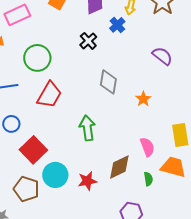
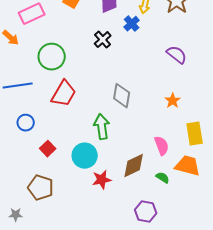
gray diamond: (108, 82) -> (122, 96), moved
orange star: (143, 99) -> (173, 101), moved
red square: (33, 150) -> (48, 149), size x0.6
cyan circle: (55, 175) -> (85, 156), moved
green semicircle: (148, 179) -> (163, 178), turned -48

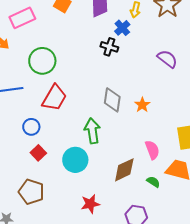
black cross: (103, 40) -> (109, 47), moved, turned -30
orange star: (173, 101) -> (142, 105), moved
blue circle: (26, 123) -> (31, 127), moved
red star: (102, 180) -> (90, 204), moved

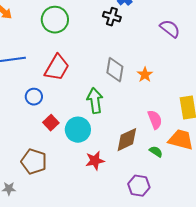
green circle: (42, 61) -> (55, 20), moved
red square: (38, 153) -> (51, 123), moved
red star: (90, 204) -> (95, 161), moved

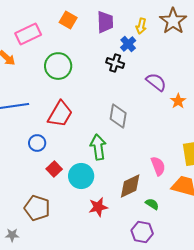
purple semicircle: (170, 29) -> (156, 82), moved
orange star: (145, 75) -> (178, 101), moved
green semicircle: (156, 152) -> (152, 204), moved

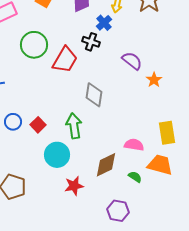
red trapezoid: (60, 114) -> (65, 60), moved
pink semicircle: (158, 166) -> (134, 145), turned -60
red square: (54, 169) -> (38, 125), moved
green semicircle: (152, 204) -> (135, 177), moved

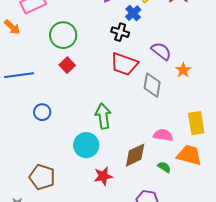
red trapezoid: (65, 60) -> (124, 64), moved, turned 80
gray diamond: (94, 95) -> (152, 85), moved
red square: (38, 125) -> (67, 65), moved

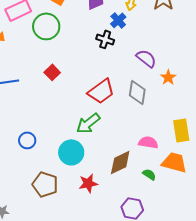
green circle: (63, 35) -> (46, 26), moved
red trapezoid: (124, 64) -> (101, 91), moved, turned -56
blue circle: (42, 112) -> (27, 140), moved
green arrow: (103, 116) -> (88, 123), turned -120
brown pentagon: (42, 177) -> (45, 184), moved

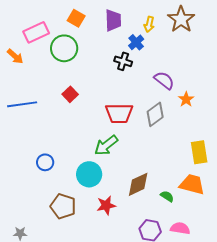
red trapezoid: (101, 91) -> (119, 113), turned 36
gray diamond: (137, 92) -> (155, 114), turned 45
pink semicircle: (148, 142) -> (180, 228), moved

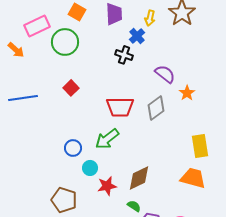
blue circle: (45, 162) -> (73, 148), moved
cyan circle: (89, 174) -> (90, 168), size x0.6
green semicircle: (167, 196) -> (134, 206), moved
red star: (106, 205) -> (107, 186), moved

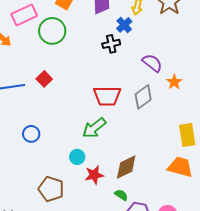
black cross: (124, 55) -> (111, 44), turned -30
red square: (71, 88) -> (44, 79), moved
blue circle: (73, 148) -> (31, 134), moved

